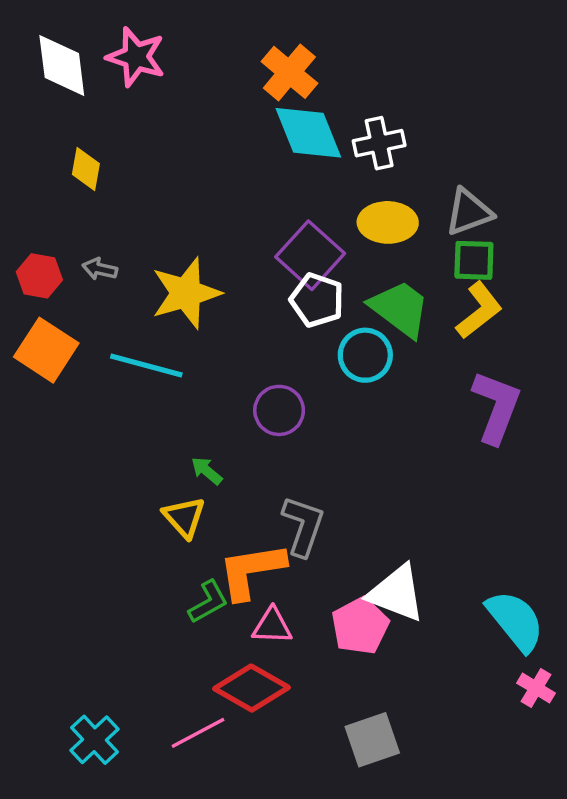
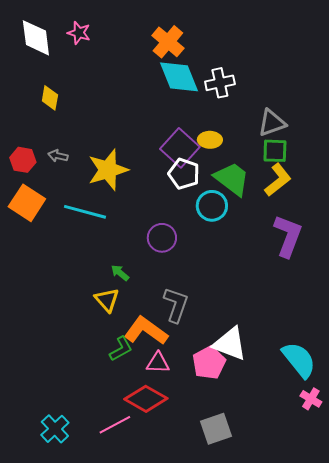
pink star: (136, 57) -> (79, 33), size x0.7
yellow ellipse: (388, 222) -> (210, 140), moved, size x0.7
orange L-shape: (251, 571) -> (146, 331), turned 45

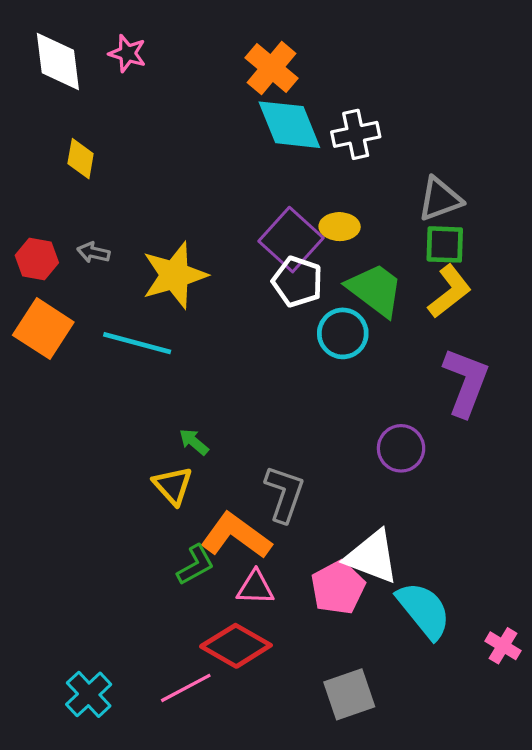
purple circle: (162, 238) -> (401, 448), moved
cyan semicircle: (299, 360) -> (424, 610), moved

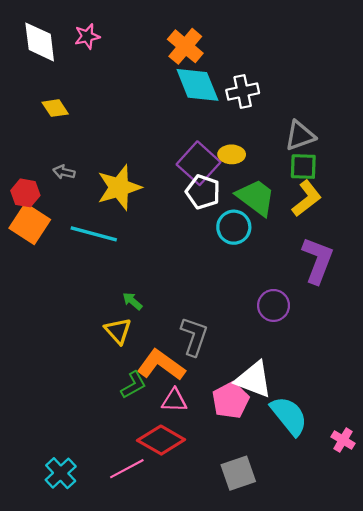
pink star: (127, 53) -> (87, 36), turned -30
yellow diamond: (81, 159) -> (55, 108), turned -44
red hexagon: (37, 259) -> (25, 193), moved

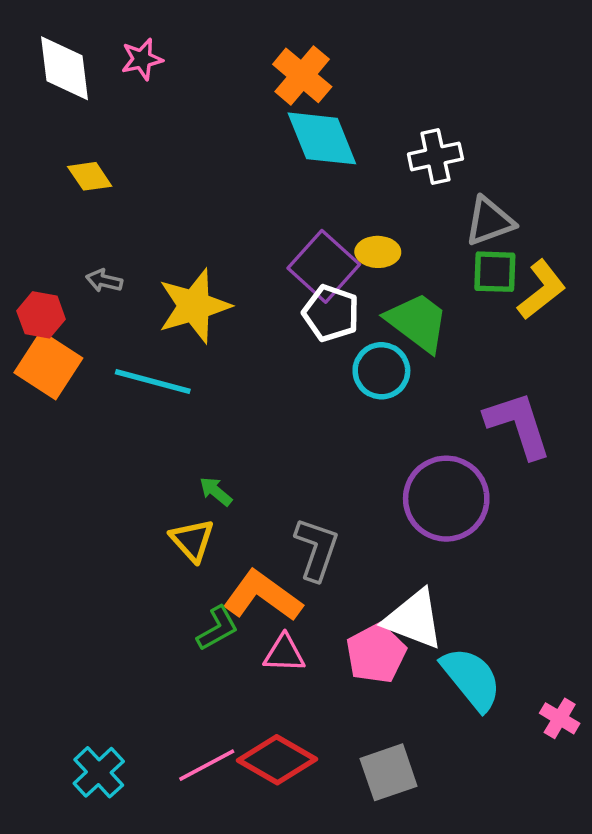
white cross: (243, 92) -> (435, 156), moved
yellow L-shape: (307, 199) -> (542, 290), moved
purple L-shape: (318, 260) -> (518, 425), turned -39
purple circle: (274, 305) -> (446, 499), size x1.6
red diamond: (161, 440) -> (277, 760), moved

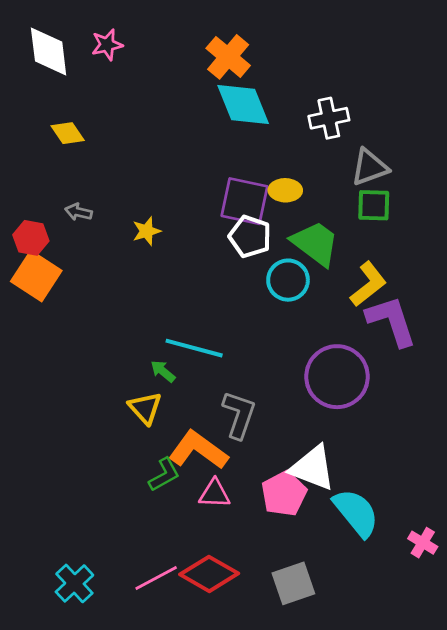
purple square: (324, 266) -> (244, 201), turned -30
yellow L-shape: (542, 290) -> (368, 284), moved
yellow star: (194, 306) -> (147, 231), size x0.5
cyan line: (153, 382) -> (194, 348), moved

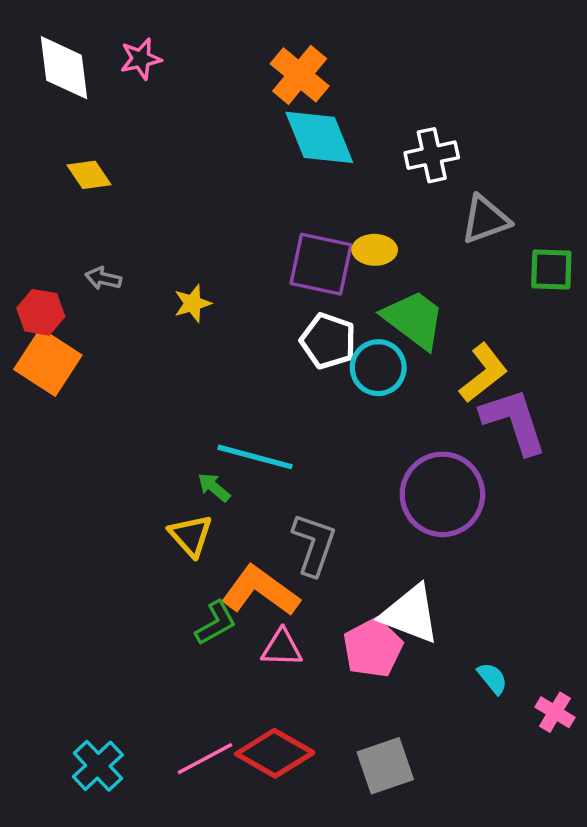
green square: (374, 205) -> (551, 269), moved
white pentagon: (250, 237) -> (328, 341), moved
cyan semicircle: (356, 513) -> (492, 678), moved, size x0.5

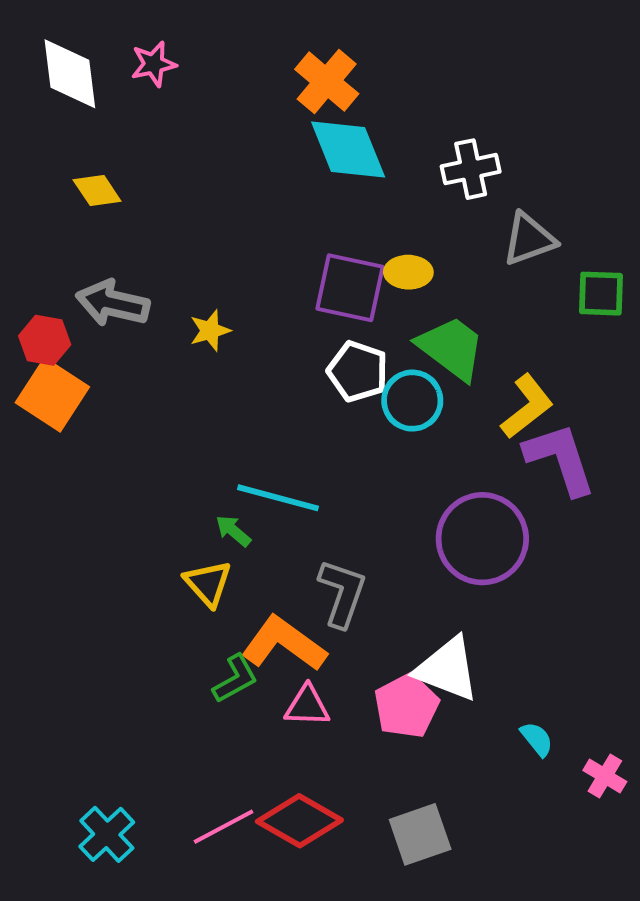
gray arrow: (103, 278) -> (113, 303), size x1.8

